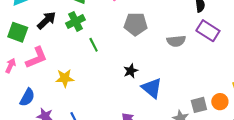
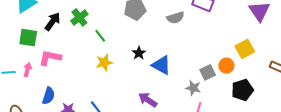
pink L-shape: (37, 58) -> (50, 58), turned -135
yellow star: (65, 78) -> (104, 63), moved

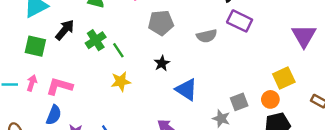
green cross: (79, 17) -> (96, 40), moved
black star: (139, 53) -> (162, 63), moved
pink L-shape: (50, 58) -> (59, 86), moved
orange circle: (226, 66) -> (270, 99), moved

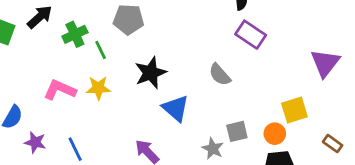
gray pentagon: (161, 23) -> (129, 19), moved
gray semicircle: (207, 36) -> (220, 75), moved, turned 54
black star: (162, 63) -> (151, 73), size x1.6
pink L-shape: (59, 86) -> (60, 90), moved

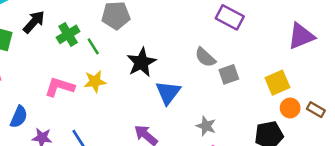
purple triangle: (325, 63) -> (301, 36), turned 36
blue triangle: (176, 108) -> (168, 93), turned 32
gray square: (237, 131) -> (229, 74), moved
orange circle: (275, 134) -> (290, 108), moved

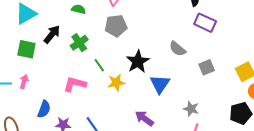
green line: (93, 46) -> (99, 65), moved
gray semicircle: (205, 57) -> (177, 49), moved
yellow star: (95, 81) -> (116, 83), moved

